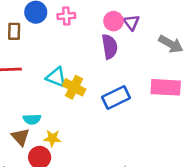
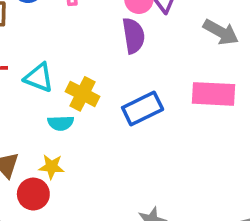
cyan triangle: (56, 77) -> (39, 78), moved
cyan semicircle: (32, 119) -> (61, 123), moved

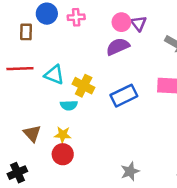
purple semicircle: (133, 36) -> (118, 47), turned -105
red circle: (33, 194) -> (63, 154), moved

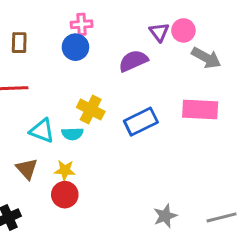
blue circle: (47, 14) -> (75, 47), moved
pink circle: (121, 22) -> (183, 30), moved
cyan triangle: (54, 75) -> (42, 131), moved
gray star: (130, 171) -> (165, 216), moved

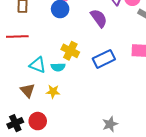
purple semicircle: (133, 61) -> (99, 18), turned 78
red circle: (65, 195) -> (38, 121), moved
gray star: (165, 216) -> (110, 124), moved

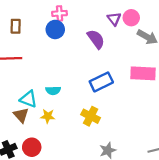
yellow cross: (70, 51) -> (91, 116), moved
cyan triangle: (38, 65) -> (28, 99), moved

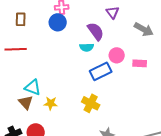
pink circle: (131, 18) -> (117, 55), moved
pink rectangle: (143, 73) -> (140, 63), size x0.6
cyan semicircle: (53, 90) -> (87, 47), moved

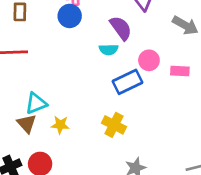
cyan triangle: (33, 87) -> (36, 103), turned -42

